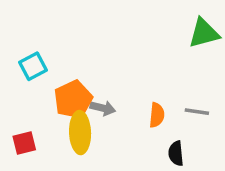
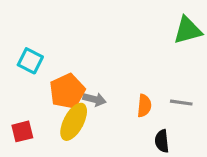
cyan square: (33, 66) -> (30, 61), turned -35
yellow ellipse: (80, 133) -> (74, 122), turned 30

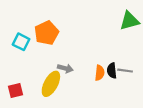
orange pentagon: (67, 91) -> (46, 33), moved
black semicircle: (162, 141) -> (112, 71), moved

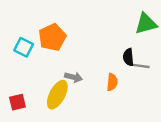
black semicircle: (112, 71) -> (128, 57), moved
gray line: (125, 71) -> (141, 66), moved

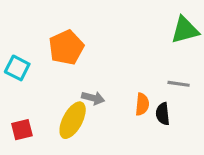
cyan square: (24, 47) -> (17, 68), moved
black semicircle: (128, 57) -> (163, 114), moved

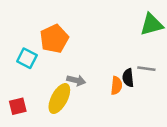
cyan square: (17, 68) -> (27, 58), moved
black semicircle: (163, 114) -> (128, 78), moved

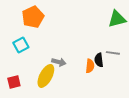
orange pentagon: (54, 39) -> (33, 17), moved
cyan square: (27, 58) -> (21, 45), turned 35

